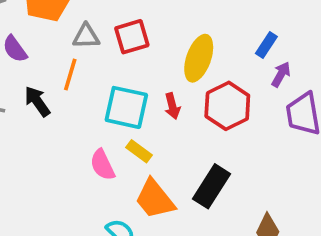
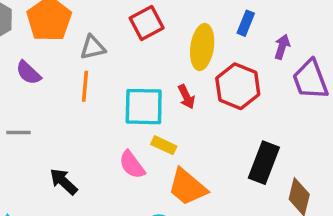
red square: (132, 37) -> (147, 23), moved
blue rectangle: (266, 45) -> (246, 23), moved
black arrow: (37, 101) -> (64, 182), moved
black rectangle: (211, 186) -> (264, 163), moved

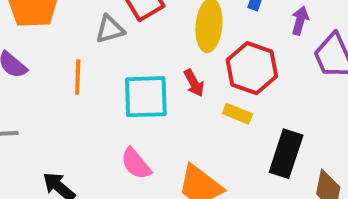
gray triangle: (93, 48) -> (110, 29), moved
yellow rectangle: (164, 145) -> (237, 114), moved

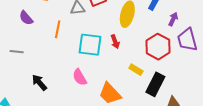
red hexagon: (252, 68) -> (158, 47), moved
yellow rectangle: (237, 114) -> (136, 70), moved

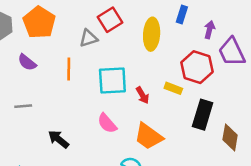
red arrow: (115, 42) -> (143, 95), moved
yellow rectangle: (136, 70) -> (173, 88), moved

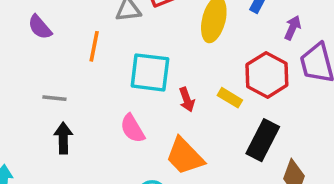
gray line: (23, 106) -> (54, 98), moved
black arrow: (59, 139) -> (63, 138), turned 40

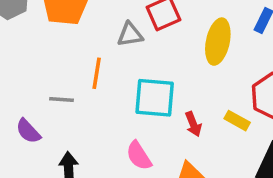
purple semicircle: (40, 27) -> (28, 131), moved
gray line: (54, 98) -> (62, 100), moved

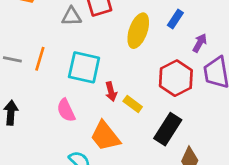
orange line: (97, 73) -> (40, 59), moved
yellow rectangle: (237, 121) -> (133, 104), moved

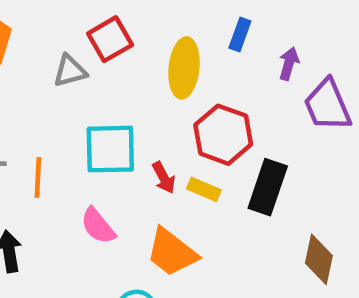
orange line: (40, 59) -> (38, 177), moved
red hexagon: (176, 78) -> (223, 135), moved
black rectangle: (168, 129) -> (268, 187), moved

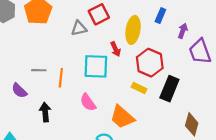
red arrow: (164, 178) -> (116, 49), moved

